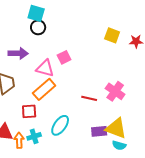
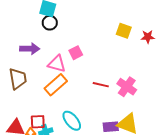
red line: (89, 98) -> (101, 85), moved
red square: (29, 111) -> (38, 122), moved
cyan ellipse: (60, 125) -> (72, 121), turned -75

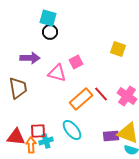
yellow square: (124, 31) -> (118, 49), moved
orange rectangle: (56, 85) -> (81, 99), moved
red line: (101, 85) -> (101, 94), turned 35

